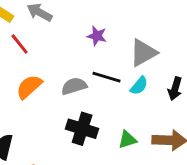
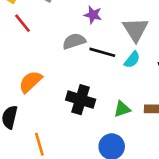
gray triangle: (143, 53) -> (135, 30), turned -32
gray semicircle: (74, 86) -> (74, 41), moved
orange semicircle: (29, 87) -> (30, 82), moved

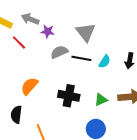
purple star: (93, 15) -> (48, 31), moved
gray triangle: (135, 30) -> (86, 32), moved

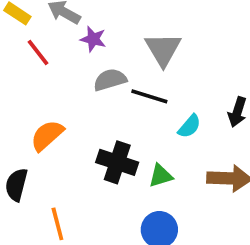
cyan semicircle: (105, 62) -> (189, 126), moved
green triangle: (101, 100) -> (161, 176), moved

